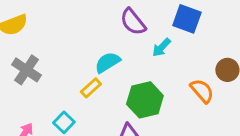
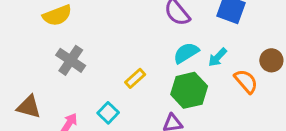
cyan arrow: (161, 47) -> (218, 57), moved
cyan semicircle: (107, 62) -> (186, 53), moved

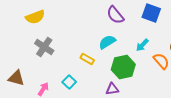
cyan semicircle: (186, 53) -> (107, 42), moved
yellow rectangle: (135, 78) -> (87, 59), turned 72

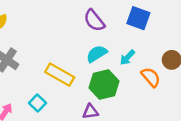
cyan semicircle: (107, 42) -> (97, 54), moved
yellow rectangle: (87, 59) -> (60, 75), size x1.6

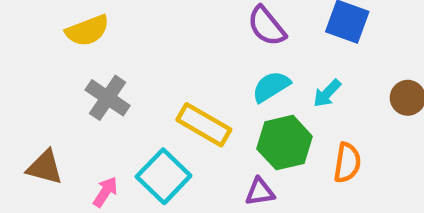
orange semicircle: (151, 77) -> (347, 163), moved, turned 50
cyan square: (38, 103) -> (164, 176), size x1.6

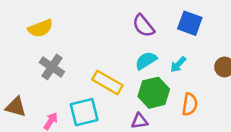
cyan square: (164, 176) -> (84, 112), turned 32

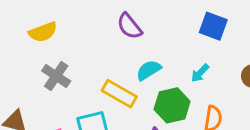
purple semicircle: (143, 26) -> (130, 26), moved
cyan semicircle: (146, 61) -> (149, 70), moved

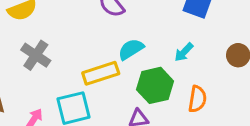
yellow rectangle: (119, 94) -> (101, 73), turned -48

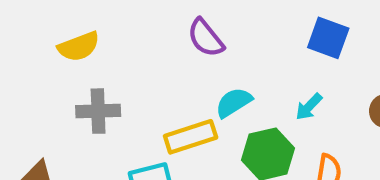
gray cross: (36, 55) -> (98, 111), turned -36

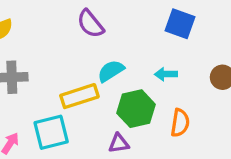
cyan arrow: (309, 107) -> (166, 74), turned 45

